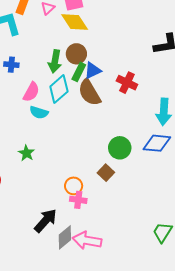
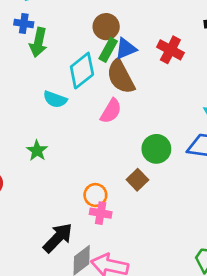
green arrow: (55, 61) -> (38, 42), moved
blue cross: (11, 65) -> (24, 23), moved
red cross: (127, 83) -> (170, 50), moved
pink semicircle: (31, 92) -> (111, 111), moved

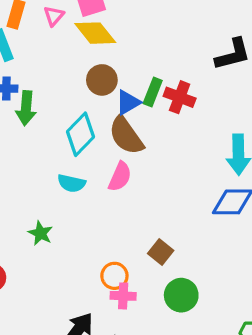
green rectangle: (108, 50) -> (153, 92), moved
cyan semicircle: (55, 99) -> (71, 183), moved
green circle: (156, 149) -> (181, 295), moved

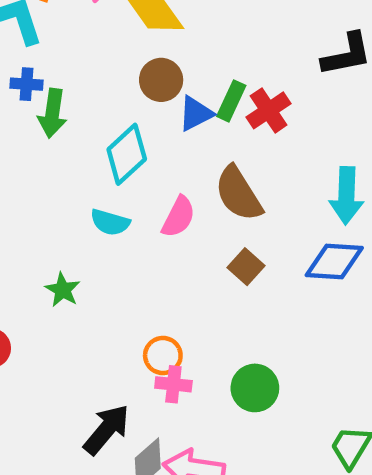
red cross: (180, 97) -> (269, 110), turned 32
brown semicircle: (126, 136) -> (238, 194), moved
brown square: (161, 252) -> (246, 267), moved

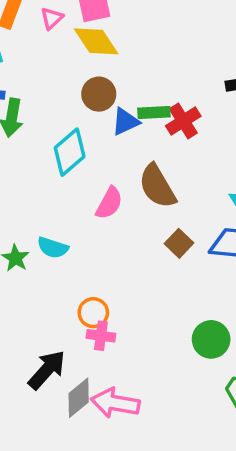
green rectangle: (231, 101) -> (154, 113), turned 60
cyan semicircle: (110, 222) -> (53, 248), moved
brown square: (246, 267) -> (179, 243), moved
green circle: (255, 388) -> (211, 339), moved

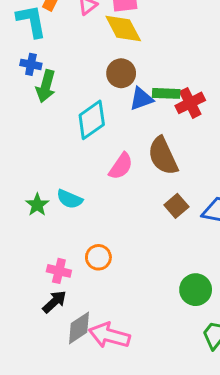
pink cross: (101, 336) -> (59, 271), moved
black arrow: (47, 370) -> (54, 302), size x0.7

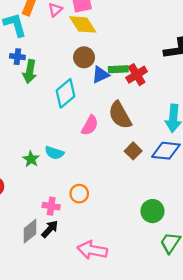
gray diamond: (79, 328) -> (30, 231), moved

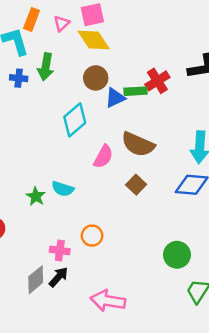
green arrow: (30, 72) -> (46, 67), moved
red cross: (137, 75) -> (157, 81), moved
brown semicircle: (120, 115) -> (138, 144), turned -36
brown square: (133, 151) -> (136, 185), moved

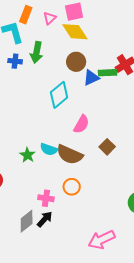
brown semicircle: (138, 144) -> (70, 155), moved
pink arrow: (108, 301) -> (102, 240), moved, turned -36

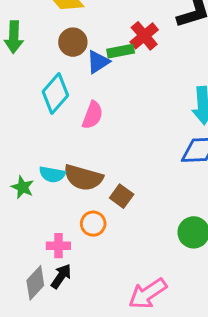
pink semicircle: (81, 124) -> (92, 115), moved
brown square: (107, 147) -> (122, 196), moved

